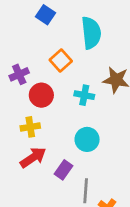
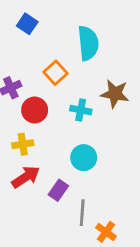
blue square: (46, 15) -> (27, 24), moved

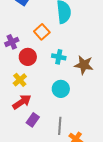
brown star: (115, 94) -> (84, 65), moved
yellow cross: (23, 144) -> (20, 80), turned -32
purple rectangle: (58, 190) -> (33, 120), moved

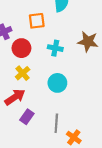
orange square: (42, 32) -> (37, 21), turned 35
brown star: (84, 65) -> (88, 42), moved
yellow cross: (20, 80) -> (23, 73), moved

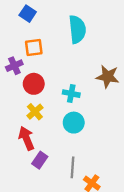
orange square: (37, 21) -> (34, 48), moved
cyan cross: (55, 48) -> (71, 94), moved
red arrow: (15, 97) -> (26, 138), turned -78

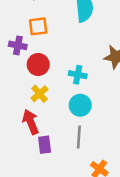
purple cross: (14, 66) -> (18, 45), turned 35
purple rectangle: (40, 160) -> (45, 145), turned -42
gray line: (72, 167) -> (79, 137), moved

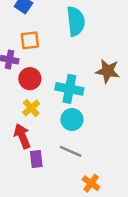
cyan cross: (78, 75) -> (69, 89), size x1.5
gray line: (79, 137) -> (71, 151), turned -70

